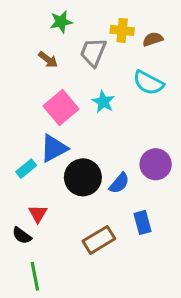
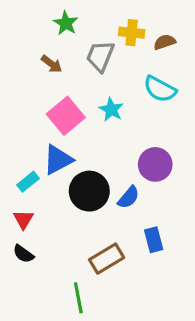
green star: (61, 22) -> (66, 23), turned -30
purple circle: (156, 164) -> (155, 164), moved
red triangle: (38, 214) -> (23, 219), moved
green line: (35, 276) -> (78, 298), moved

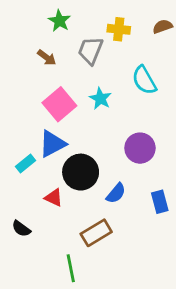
brown semicircle: (165, 42) -> (163, 26), moved
cyan semicircle: (160, 89) -> (144, 80), turned 32
blue semicircle: (129, 197) -> (116, 193), moved
red triangle: (23, 219) -> (54, 198), moved, turned -36
blue rectangle: (154, 240) -> (160, 202), moved

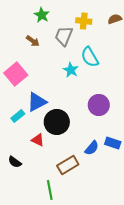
cyan semicircle: (144, 80) -> (90, 57), moved
pink square: (59, 104) -> (16, 74), moved
blue semicircle: (116, 193) -> (92, 148), moved
blue rectangle: (160, 202) -> (113, 143), turned -56

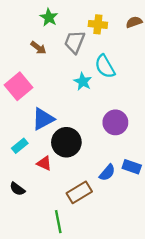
cyan rectangle: (18, 116) -> (20, 146), moved

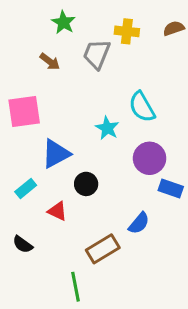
cyan semicircle: (105, 66) -> (142, 107), moved
cyan star: (83, 82) -> (107, 128), moved
pink square: (19, 86) -> (24, 111), turned 32
black circle: (66, 142) -> (86, 184), size x0.6
blue rectangle: (132, 167) -> (171, 188), moved

